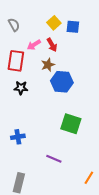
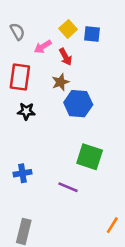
pink arrow: (34, 45) -> (43, 47), moved
purple line: (54, 159) -> (68, 187), moved

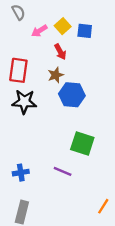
gray semicircle: (17, 31) -> (18, 12), moved
pink arrow: (43, 47) -> (39, 31), moved
black star: (26, 111) -> (24, 102), size x1.5
blue cross: (22, 173) -> (21, 173), moved

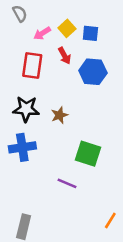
red rectangle: (18, 70) -> (32, 66), moved
brown star: (56, 75) -> (59, 115), moved
blue hexagon: (72, 95) -> (93, 72), moved
blue cross: (21, 173) -> (22, 147), moved, size x1.5

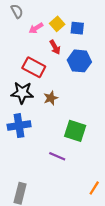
red rectangle: (32, 66) -> (34, 67), moved, turned -70

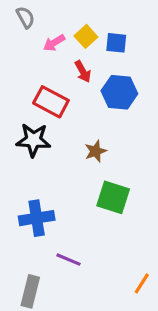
brown star: (51, 98) -> (96, 151), moved
blue cross: (19, 126) -> (37, 218), moved
purple line: (57, 156) -> (68, 260), moved

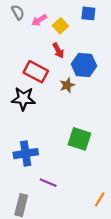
pink arrow: (54, 43) -> (39, 20), moved
blue square: (116, 43) -> (88, 13), moved
brown star: (96, 151) -> (67, 85), moved

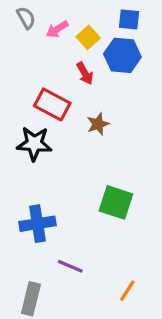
blue hexagon: (84, 65) -> (122, 55), moved
orange line: (100, 199) -> (127, 291), moved

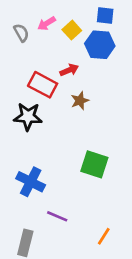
gray semicircle: (26, 18) -> (21, 33), moved
red arrow: (85, 73) -> (69, 70), moved, turned -84
blue cross: (38, 224) -> (31, 182), turned 36

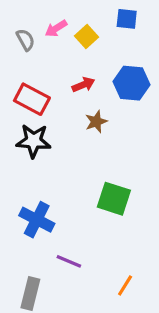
blue hexagon: (100, 45) -> (131, 83), moved
red rectangle: (43, 85) -> (32, 99), moved

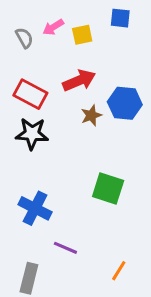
yellow square: (87, 37) -> (82, 35), turned 30
blue hexagon: (131, 83) -> (125, 103), moved
red arrow: (83, 85) -> (79, 80), size x1.5

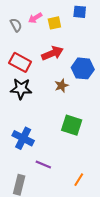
brown star: (91, 115) -> (62, 86), moved

